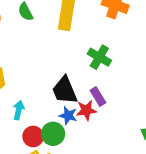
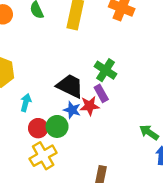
green cross: (99, 57) -> (105, 70), moved
black trapezoid: (65, 90) -> (70, 86), turned 136

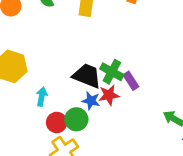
green cross: (105, 70) -> (112, 72), moved
purple rectangle: (101, 93) -> (131, 81), moved

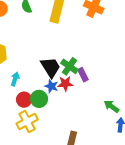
black trapezoid: (87, 76) -> (50, 67), turned 30

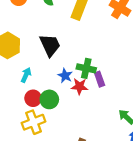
green cross: (69, 66) -> (86, 68), turned -30
black trapezoid: (50, 67) -> (50, 45), moved
blue star: (51, 86) -> (65, 76), moved

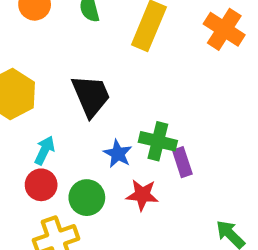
red star: (80, 86) -> (142, 195), moved
red circle: (33, 98) -> (41, 185), moved

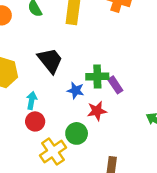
green circle: (87, 198) -> (77, 133), moved

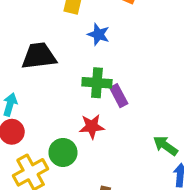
black trapezoid: (50, 60) -> (39, 56), turned -64
blue star: (76, 90) -> (99, 34), moved

